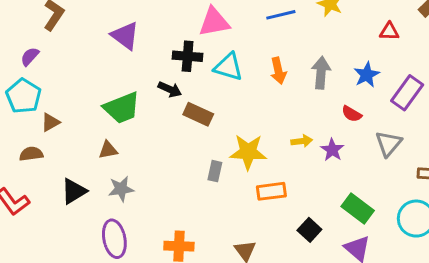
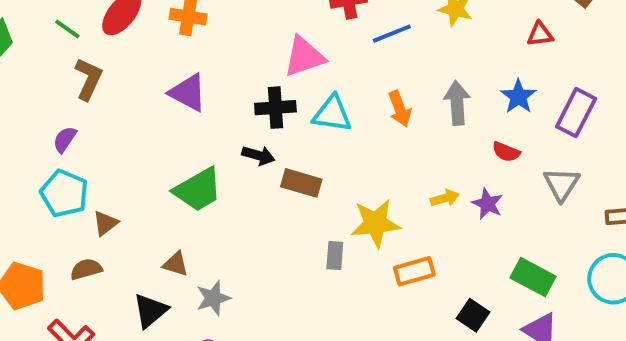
brown triangle: (108, 150) -> (176, 264), moved, turned 36

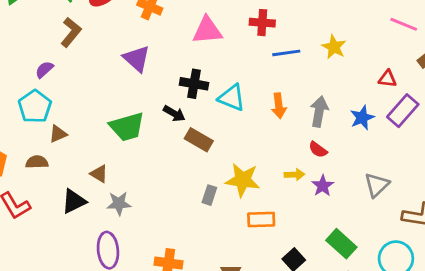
pink triangle: (304, 57) -> (207, 30), moved
purple rectangle: (576, 113) -> (403, 111), moved
red semicircle: (506, 152) -> (318, 150), moved

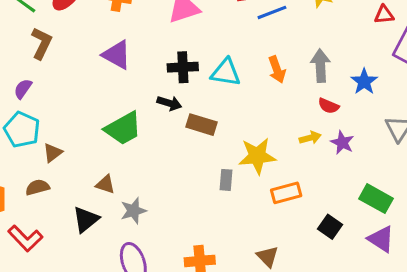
blue star: (362, 118) -> (364, 82), moved

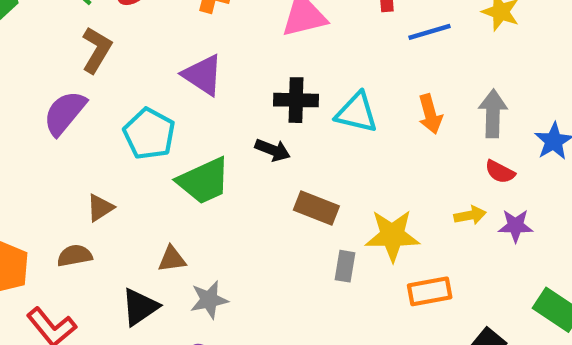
purple semicircle: (23, 89) -> (65, 113), size x1.6
brown rectangle: (201, 125) -> (316, 208), moved
cyan pentagon: (22, 130) -> (149, 134), moved
purple star: (342, 143) -> (516, 226), turned -30
brown triangle: (105, 184) -> (172, 259), turned -30

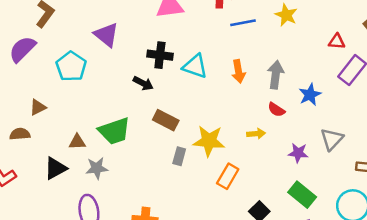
green trapezoid: (204, 181) -> (114, 131), moved
purple star: (516, 226) -> (298, 153), moved
orange rectangle: (430, 291) -> (228, 176), turned -55

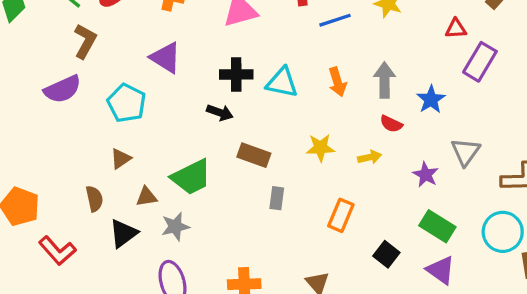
purple semicircle: (22, 49) -> (63, 89), turned -152
brown triangle: (38, 107) -> (121, 159), moved
brown semicircle: (20, 134) -> (94, 199), moved, turned 90
yellow star: (209, 141) -> (320, 148), moved, size x0.7
purple star: (298, 153) -> (426, 175), turned 30

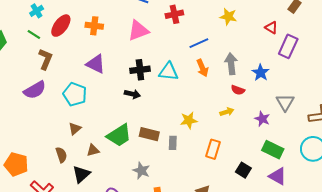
blue line: (335, 20) -> (199, 43), moved
red triangle: (456, 29) -> (271, 28), turned 40
yellow star: (320, 148) -> (189, 120), moved
brown rectangle: (254, 155) -> (149, 134), moved
gray star: (175, 227) -> (141, 171), moved, turned -30

